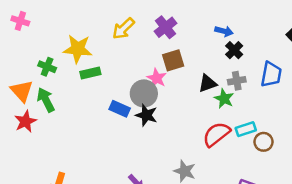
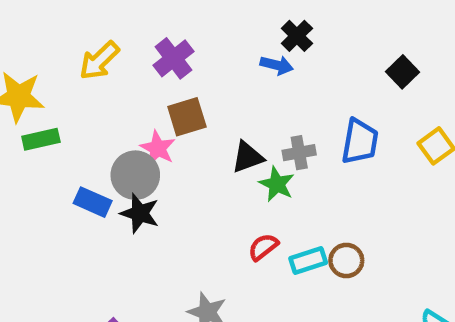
black cross: (234, 50) -> (297, 36), moved
cyan rectangle: (246, 129) -> (308, 260), moved
red semicircle: (216, 134) -> (263, 247), size x0.6

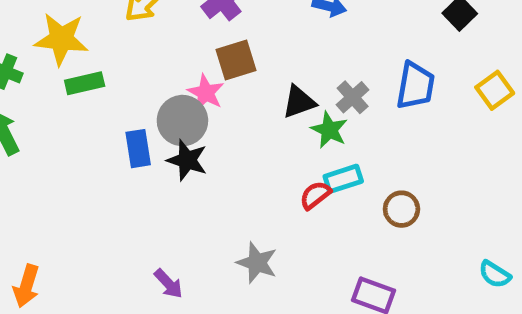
gray cross: (299, 153) -> (353, 97), turned -32
blue rectangle: (93, 202) -> (138, 149), turned 57
cyan rectangle: (308, 260) -> (343, 179), moved

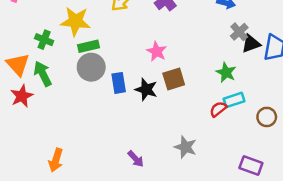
brown square: (236, 60) -> (174, 79), moved
gray cross: (353, 97) -> (239, 32), moved
black triangle: (299, 102) -> (251, 44), moved
gray circle: (182, 121) -> (91, 67), moved

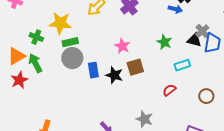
gray cross: (239, 32) -> (202, 31), moved
black triangle: (251, 44) -> (194, 40), turned 35
orange triangle: (18, 65) -> (16, 56), turned 42
green star: (226, 72) -> (164, 42), moved
cyan rectangle: (234, 100) -> (182, 65), moved

